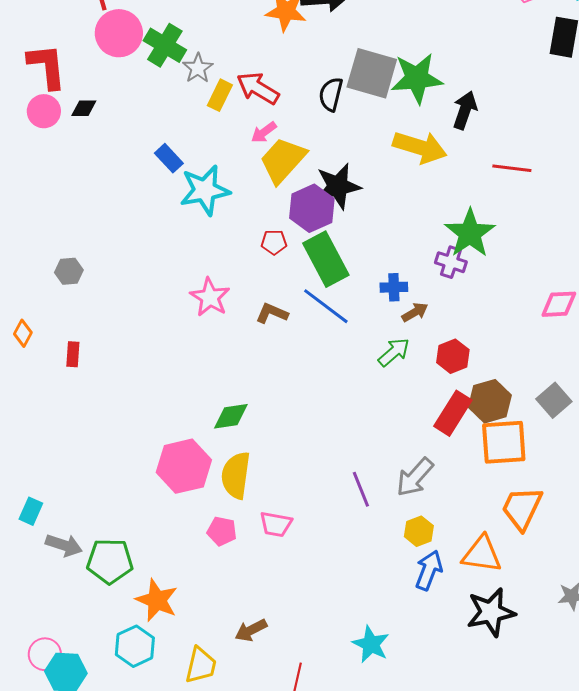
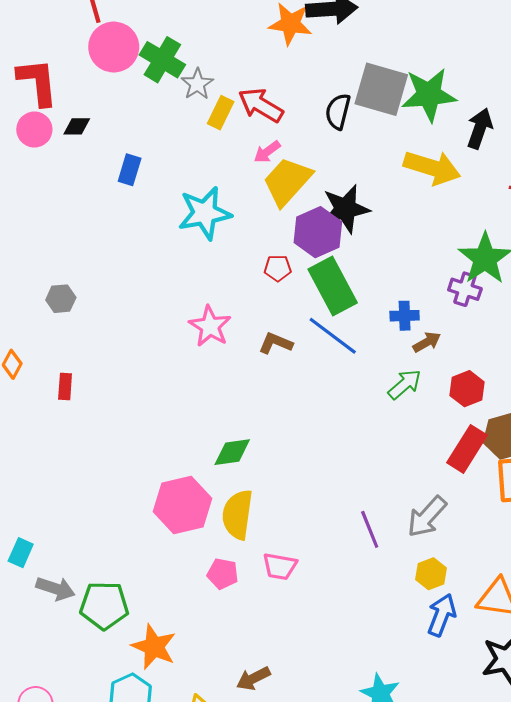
blue rectangle: (169, 158) -> (130, 170), moved, turned 60

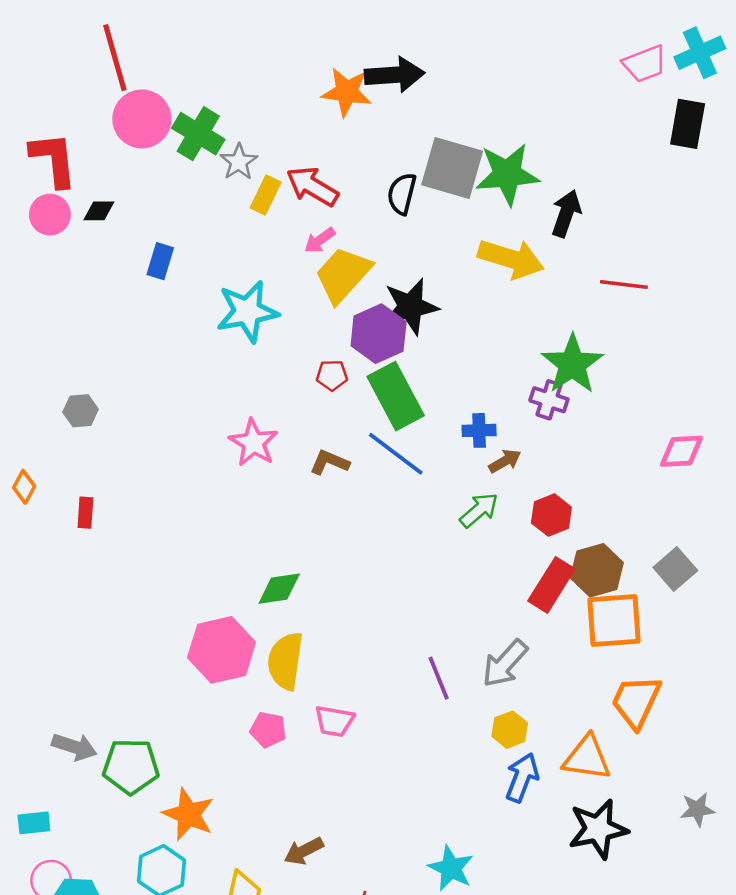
cyan rectangle: (21, 553) -> (34, 823), moved, turned 60

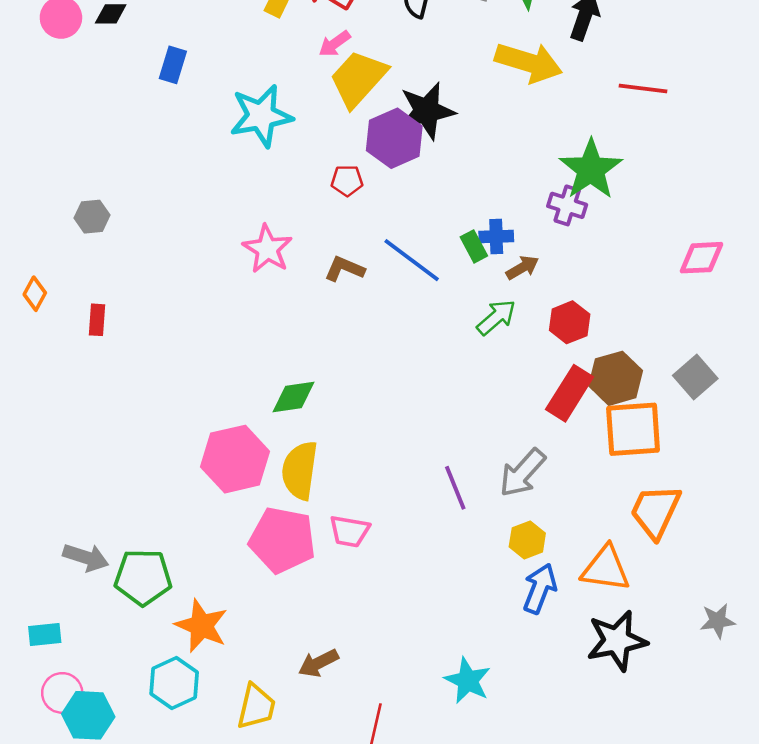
green rectangle: (396, 396) -> (474, 246), moved, size x0.5
pink pentagon: (268, 730) -> (282, 540), size x1.8

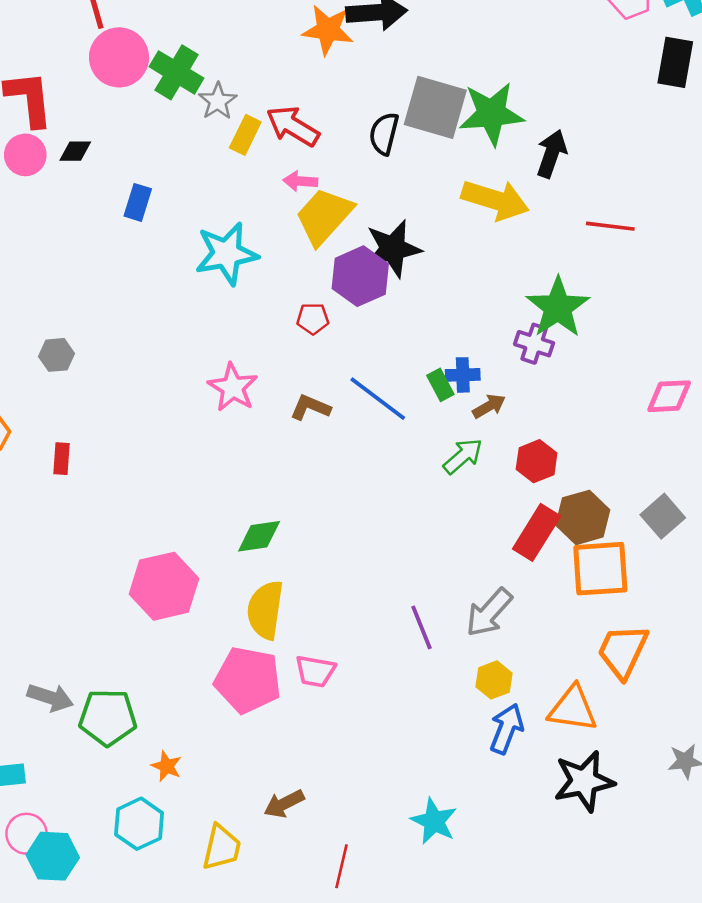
pink arrow: (335, 44) -> (300, 181), turned 40
pink hexagon: (235, 459) -> (164, 586), moved
orange star: (201, 626) -> (167, 766), size x0.6

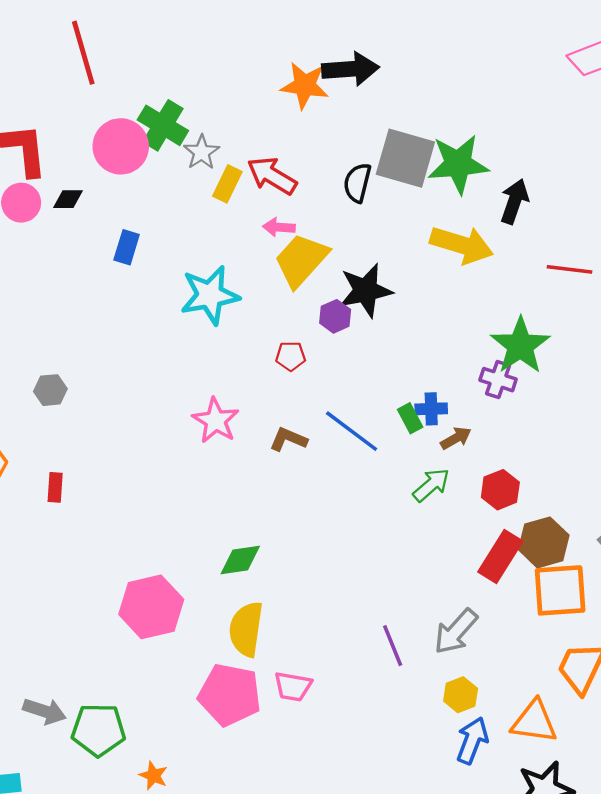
pink circle: (119, 57) -> (121, 146), moved
purple hexagon: (360, 276) -> (335, 316), size x0.6

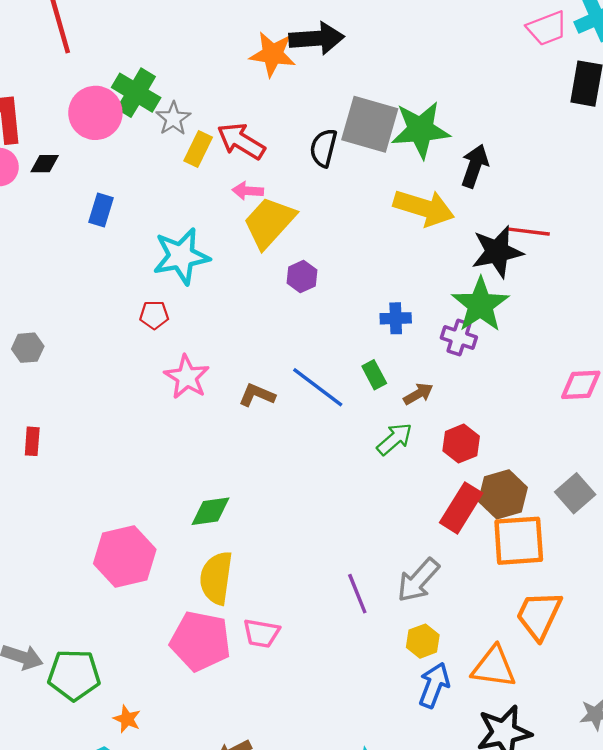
black star: (366, 291) -> (497, 252), moved
red pentagon: (291, 356) -> (154, 315), moved
blue cross: (431, 409) -> (396, 318), moved

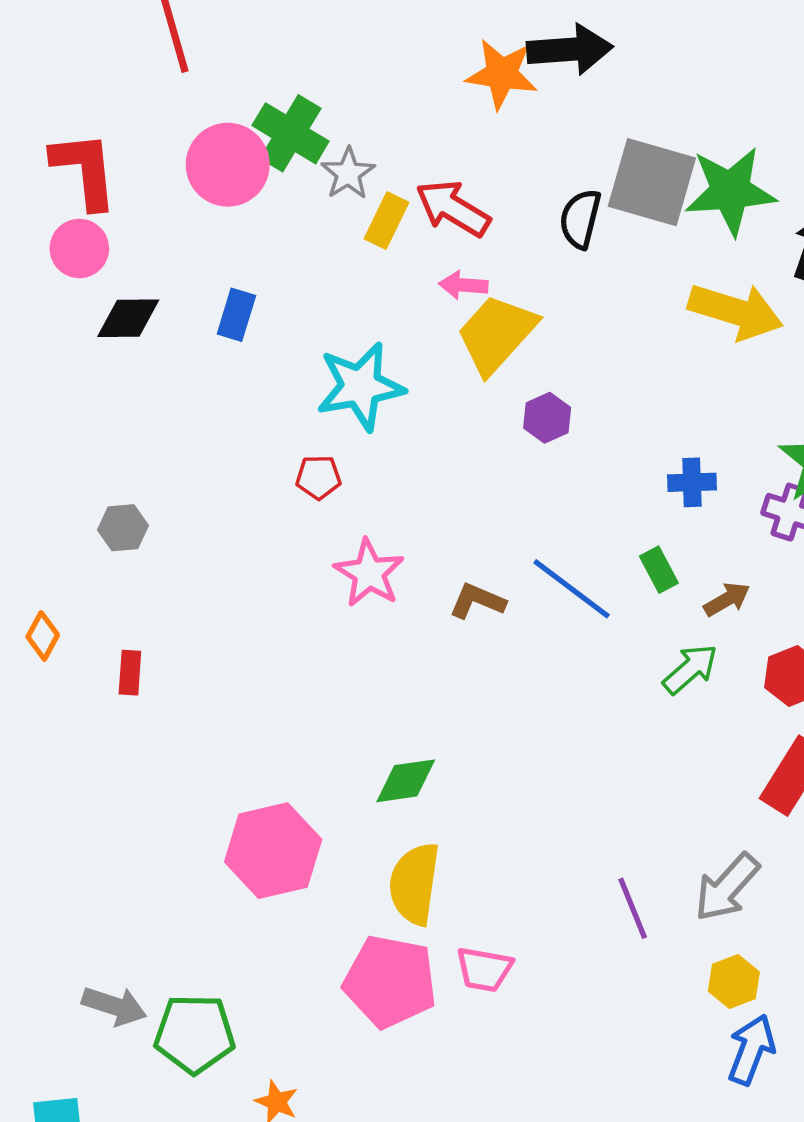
black diamond: (45, 164) -> (128, 318), moved, size x1.4

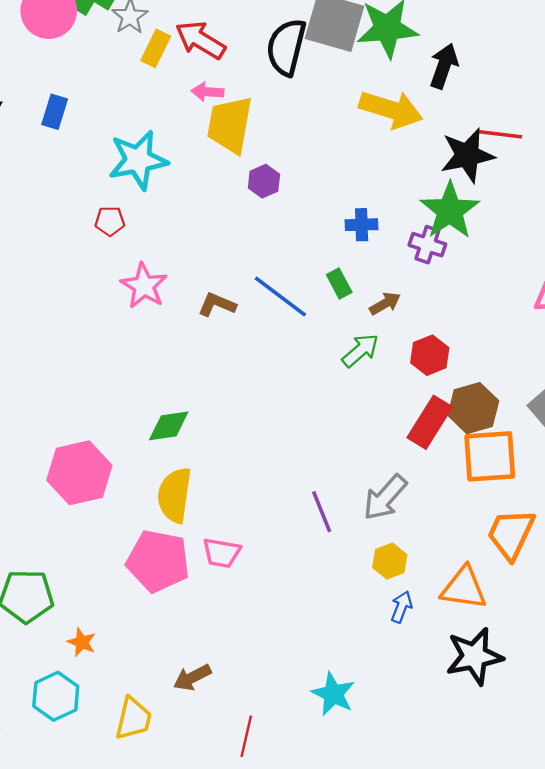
black semicircle: (580, 219) -> (286, 47), size x1.4
yellow trapezoid: (496, 334) -> (230, 125), turned -32
blue arrow: (751, 1050) -> (402, 607), size x0.7

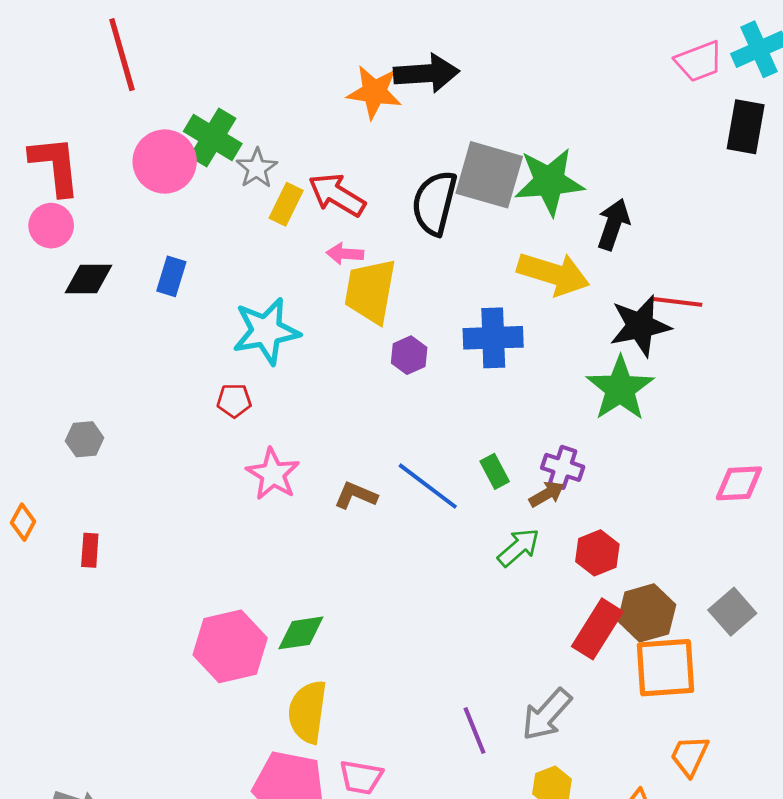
blue cross: (362, 225) -> (493, 338), moved, size x1.6
purple cross: (427, 245) -> (563, 467), moved
pink hexagon: (79, 473) -> (230, 646), moved
orange trapezoid: (511, 534) -> (690, 756), size x0.7

